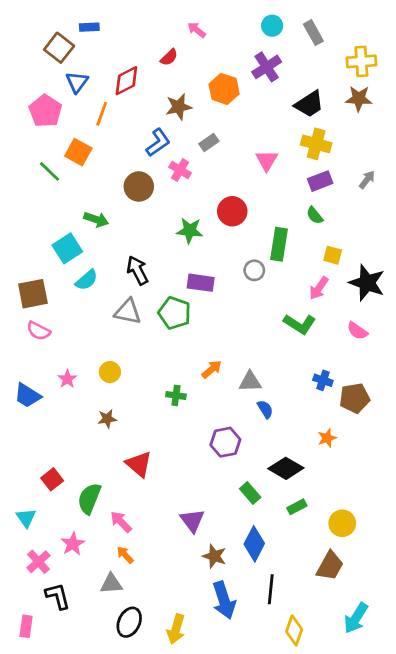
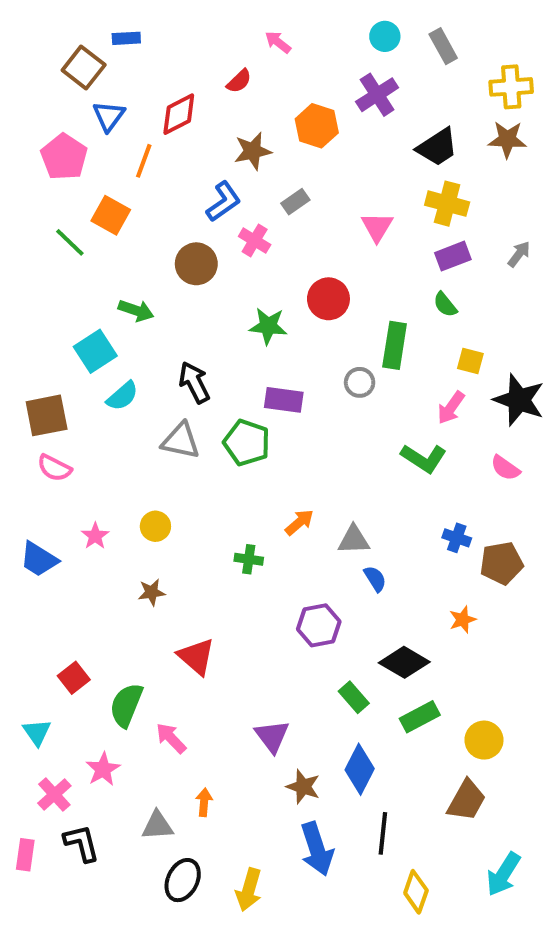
green rectangle: (297, 507) -> (420, 717), size x1.4
orange arrow: (125, 555) -> (204, 802), moved, turned 48
pink rectangle: (26, 626) -> (25, 855), moved

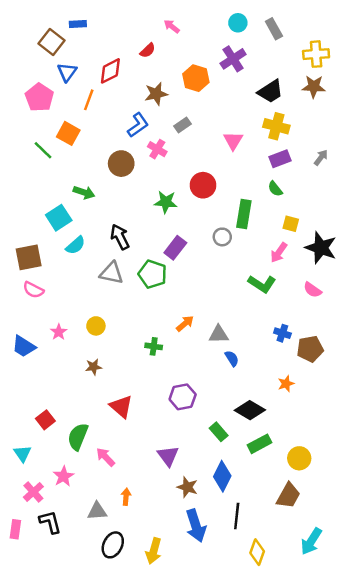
purple rectangle: (284, 400) -> (175, 248), turned -60
purple hexagon: (319, 625) -> (183, 397), moved

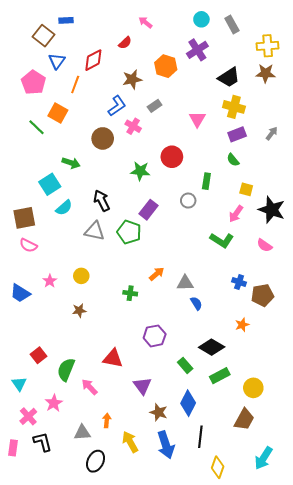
green rectangle: (244, 214) -> (206, 181), size x0.7
red triangle: (121, 407) -> (113, 358), moved, turned -30
yellow arrow: (154, 551) -> (130, 442), moved, turned 135

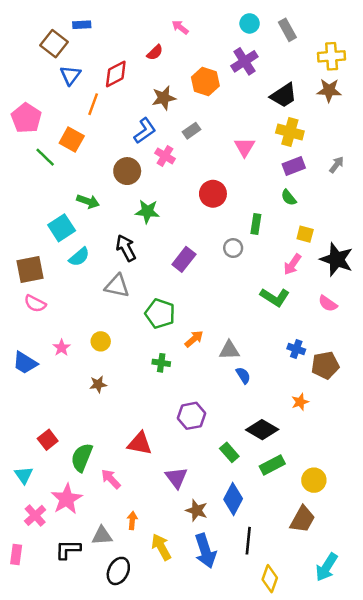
pink pentagon: (33, 82) -> (26, 118), moved
green star: (140, 171) -> (147, 211), moved
green pentagon: (129, 232) -> (160, 314), moved
pink star: (54, 403) -> (67, 499), size x1.4
black L-shape: (43, 442) -> (68, 550), moved, turned -75

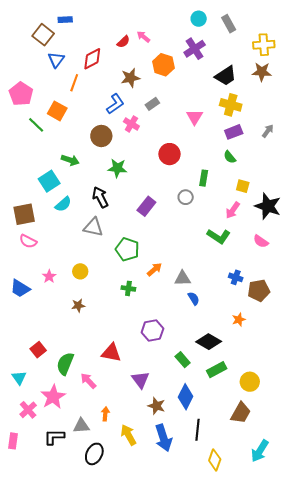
pink arrow: (180, 27) -> (143, 37), moved

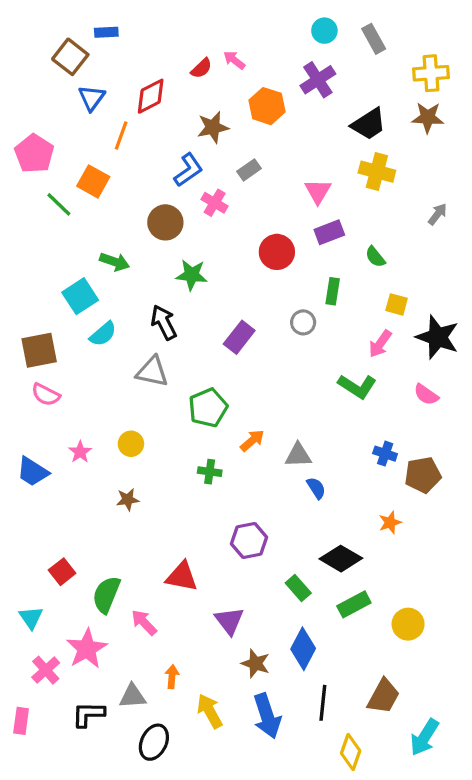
purple rectangle: (234, 132) -> (329, 232), moved
green pentagon: (127, 249) -> (208, 408), turned 30
brown trapezoid: (241, 413) -> (383, 696), moved

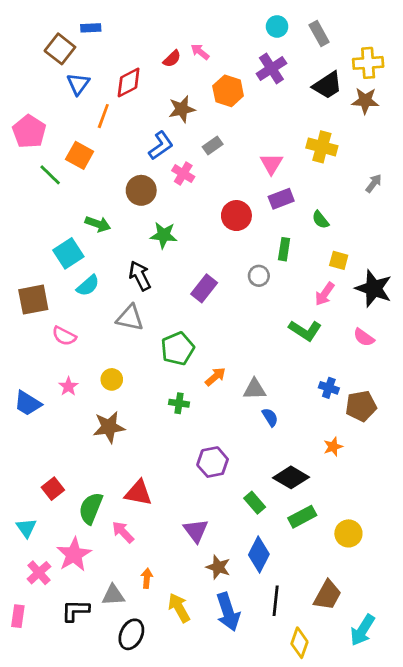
black trapezoid: (369, 124) -> (327, 85), moved
pink semicircle: (46, 395) -> (64, 336), moved
brown star: (128, 500) -> (109, 427), size x1.6
red triangle: (182, 577) -> (138, 493), moved

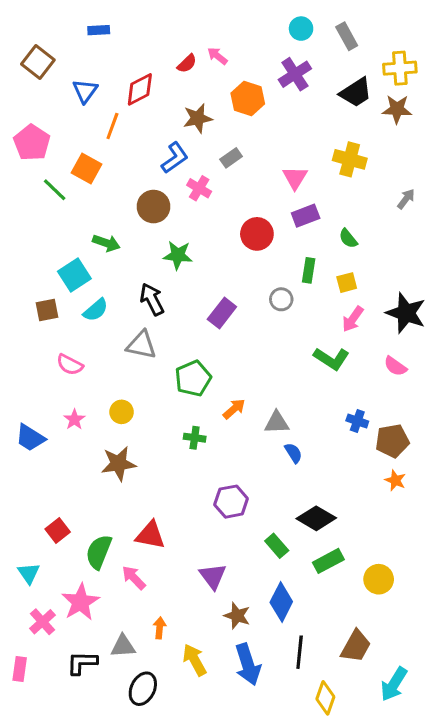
brown square: (60, 49) -> (38, 62), moved
yellow square: (339, 260) -> (347, 283), moved, turned -30
brown square: (33, 300) -> (47, 310), moved, size x0.7
orange star: (333, 447) -> (395, 480), moved, turned -30

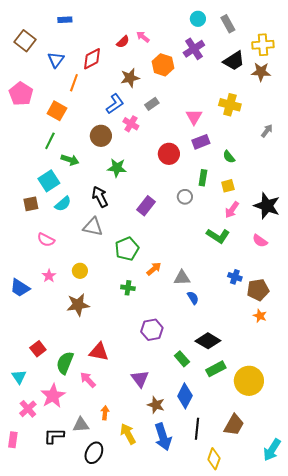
green line: (55, 190) -> (50, 141), moved, turned 72
yellow circle: (379, 579) -> (249, 381), size x1.5
cyan arrow: (394, 684) -> (272, 450), moved

